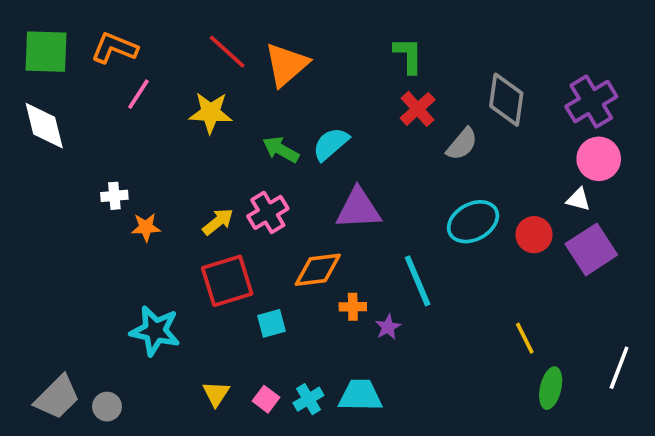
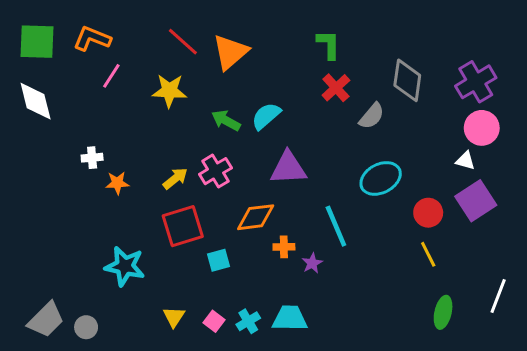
red circle: (534, 235) -> (428, 213), moved
yellow line: (525, 338) -> (428, 254), moved

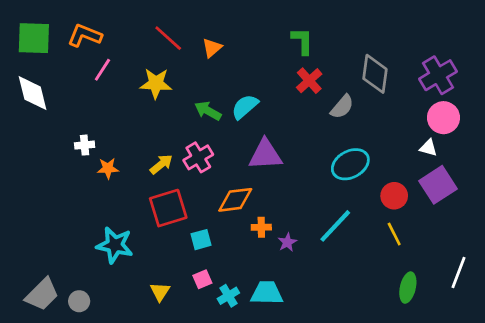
orange triangle: (230, 52) -> (212, 48), size x0.6
cyan line: (336, 226) -> (335, 226), moved, turned 66
pink square: (214, 321) -> (202, 279), moved, turned 30

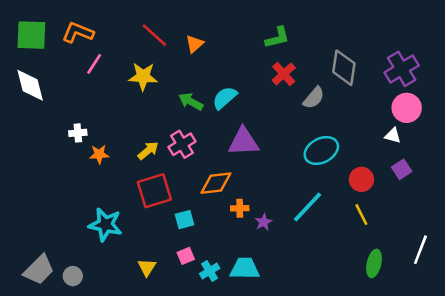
green L-shape: (302, 41) -> (277, 38), turned 76
purple square: (438, 185) -> (402, 169), size x0.6

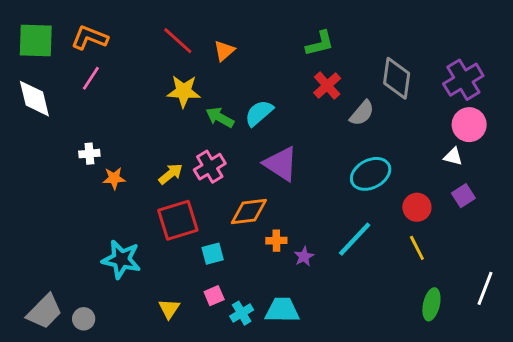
pink line: (94, 64) -> (91, 78), moved
yellow star: (143, 76) -> (184, 91), moved
purple triangle: (243, 142) -> (281, 164), turned 36

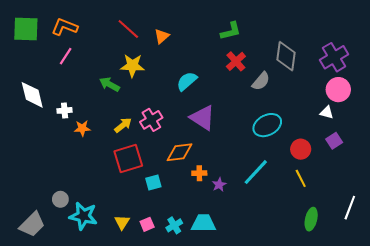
white diamond: (34, 99) -> (32, 95), moved
green arrow: (220, 117) -> (109, 84), moved
cyan star: (121, 259) -> (83, 216), moved
pink square: (214, 296) -> (147, 224), moved
gray circle: (84, 319) -> (60, 199), moved

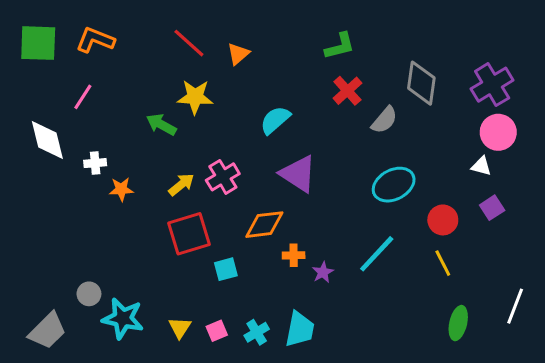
pink line: (66, 56) -> (83, 97), moved
cyan trapezoid: (204, 223) -> (300, 329), turned 100

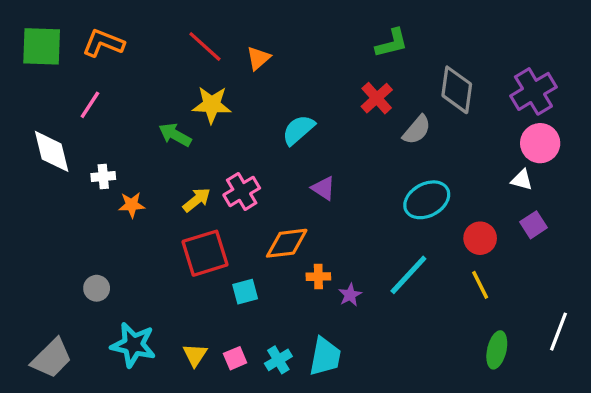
green L-shape: (340, 46) -> (392, 43), moved
purple triangle: (298, 174) -> (323, 188), size x0.6
gray circle: (89, 294) -> (97, 288), moved

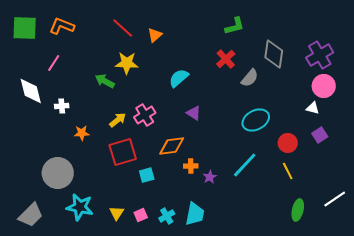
orange star: (132, 205) -> (82, 133), moved
gray circle: (97, 288) -> (58, 173), size x2.0
white line: (558, 332) -> (335, 199), turned 35

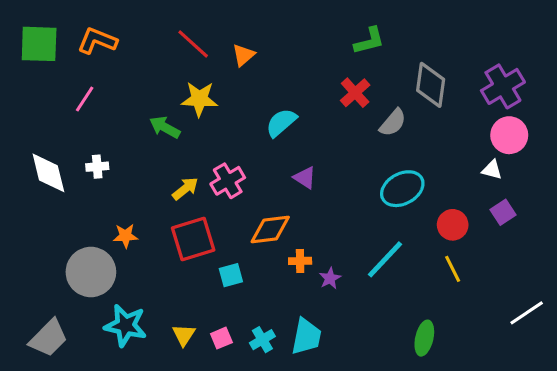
white diamond: (31, 91) -> (48, 173), moved
orange star: (82, 133) -> (126, 236), moved
green ellipse: (298, 210) -> (424, 338), moved

